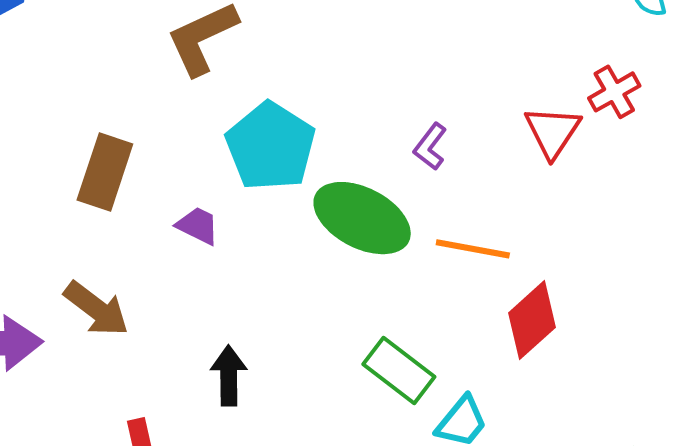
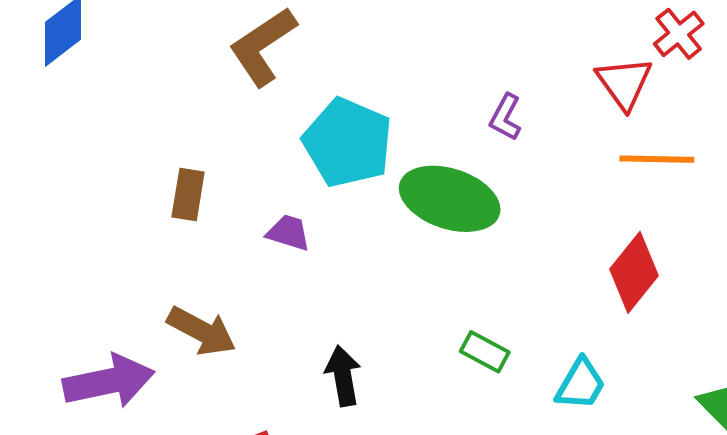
brown rectangle: (105, 172) -> (188, 194), size x0.7
orange line: (473, 249) -> (657, 159), moved
green rectangle: (399, 370) -> (485, 352), moved, size x0.7

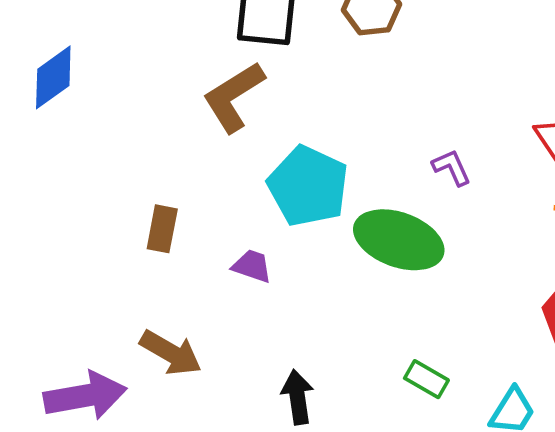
purple L-shape: (506, 117) -> (452, 167), turned 126

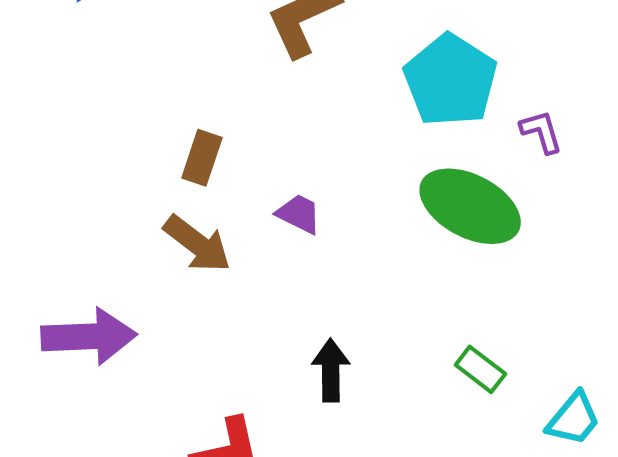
cyan pentagon: (308, 186) -> (450, 80), moved
brown arrow: (171, 353) -> (197, 244), moved

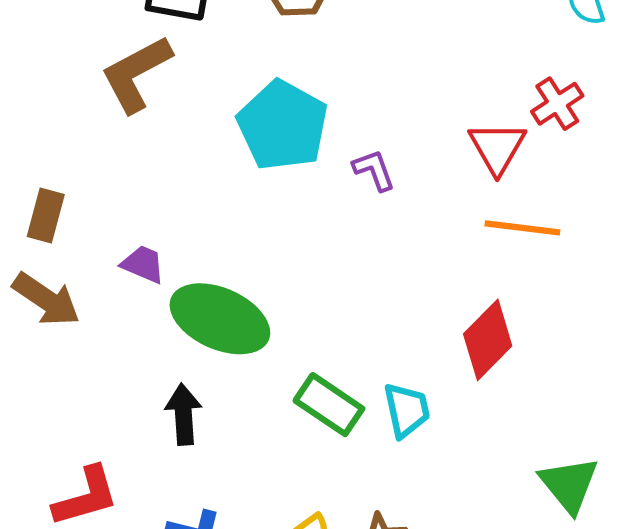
green ellipse: (470, 206) -> (220, 319), moved
green rectangle: (480, 369) -> (329, 405), size x1.4
cyan trapezoid: (574, 419) -> (407, 410), moved, turned -48

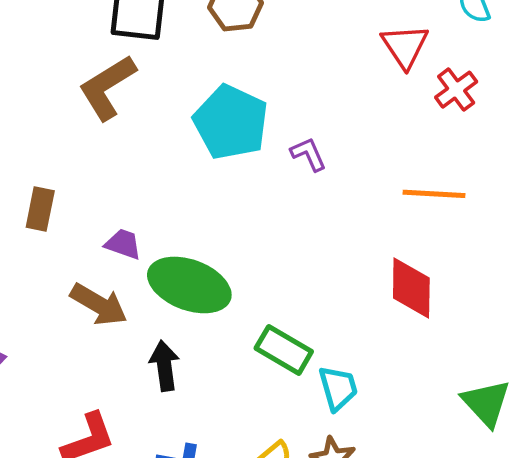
red triangle: (497, 148) -> (405, 46), moved
brown arrow: (46, 299) -> (99, 304), moved
red diamond: (488, 340) -> (411, 288), turned -40
cyan trapezoid: (407, 410) -> (338, 388), moved

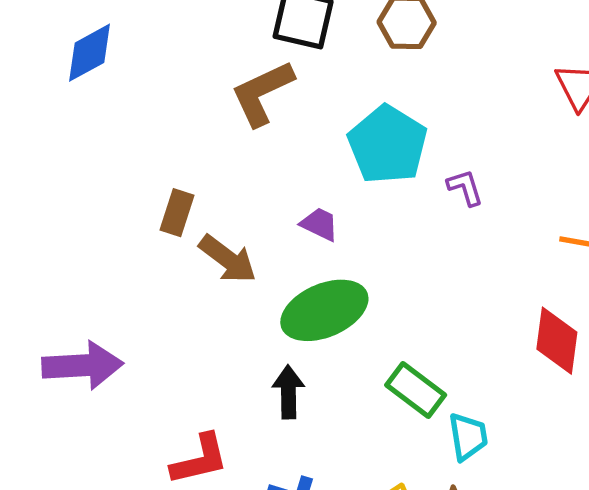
purple trapezoid: (123, 244) -> (320, 224), moved
green ellipse: (189, 285) -> (324, 310), turned -50
brown arrow: (99, 304) -> (228, 259), moved

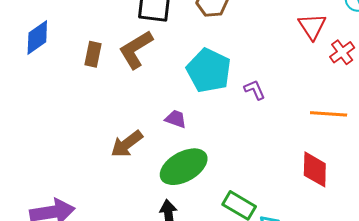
brown rectangle: (177, 213) -> (93, 54), moved
brown arrow: (228, 259) -> (127, 144), turned 112

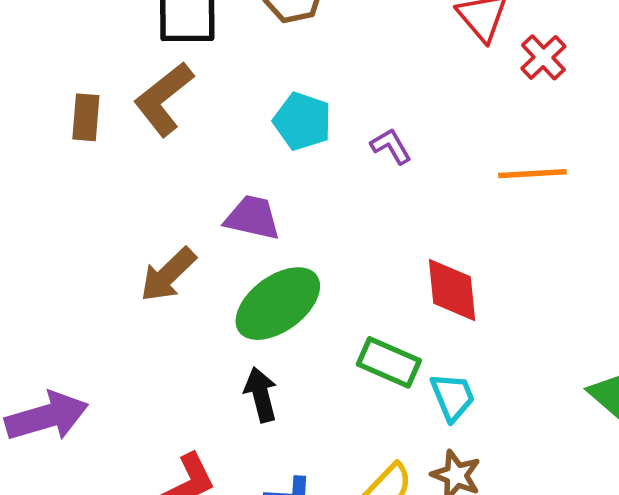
cyan pentagon: (209, 71) -> (302, 121), size x0.7
purple trapezoid: (176, 119) -> (252, 218), size x1.4
red diamond: (315, 169) -> (452, 290), moved

